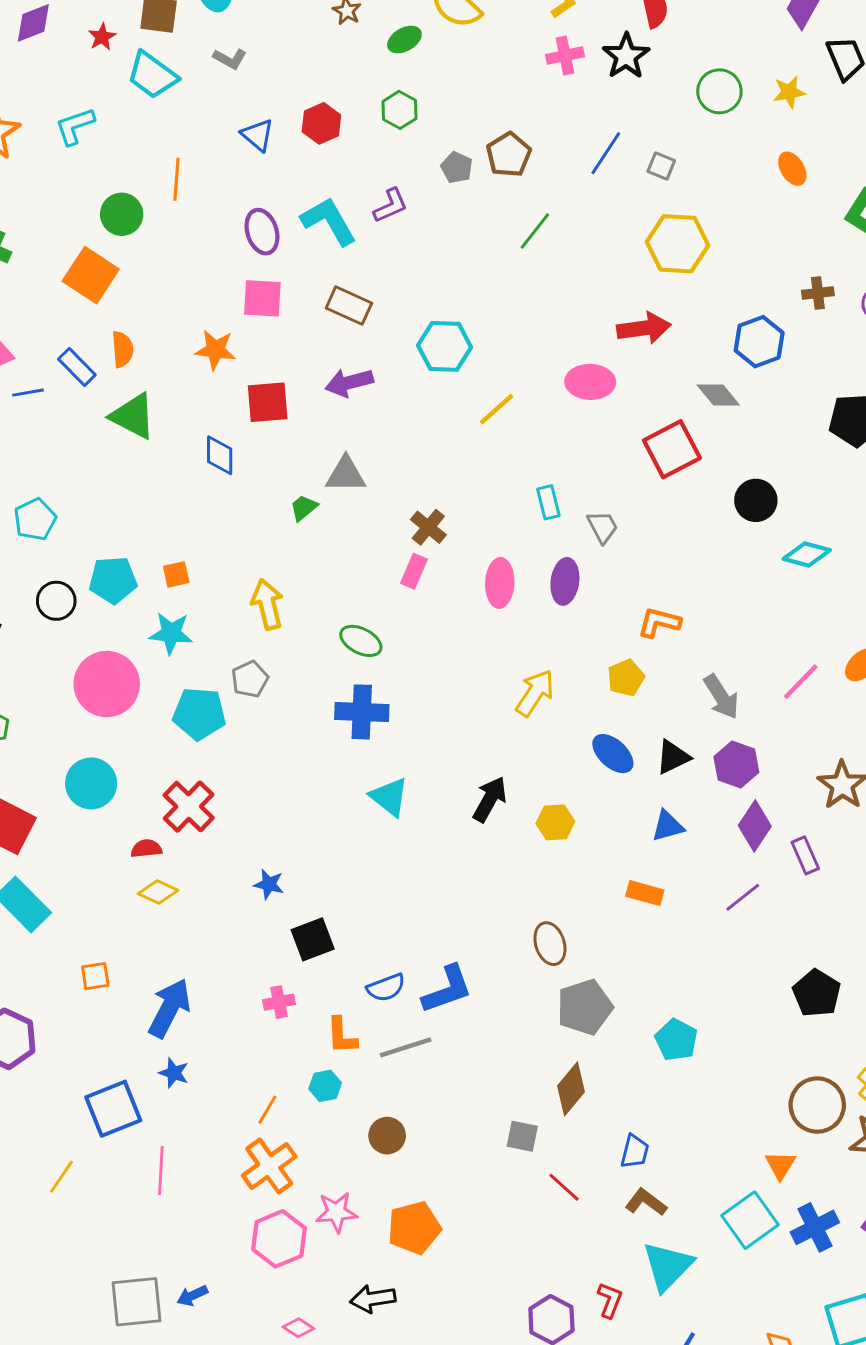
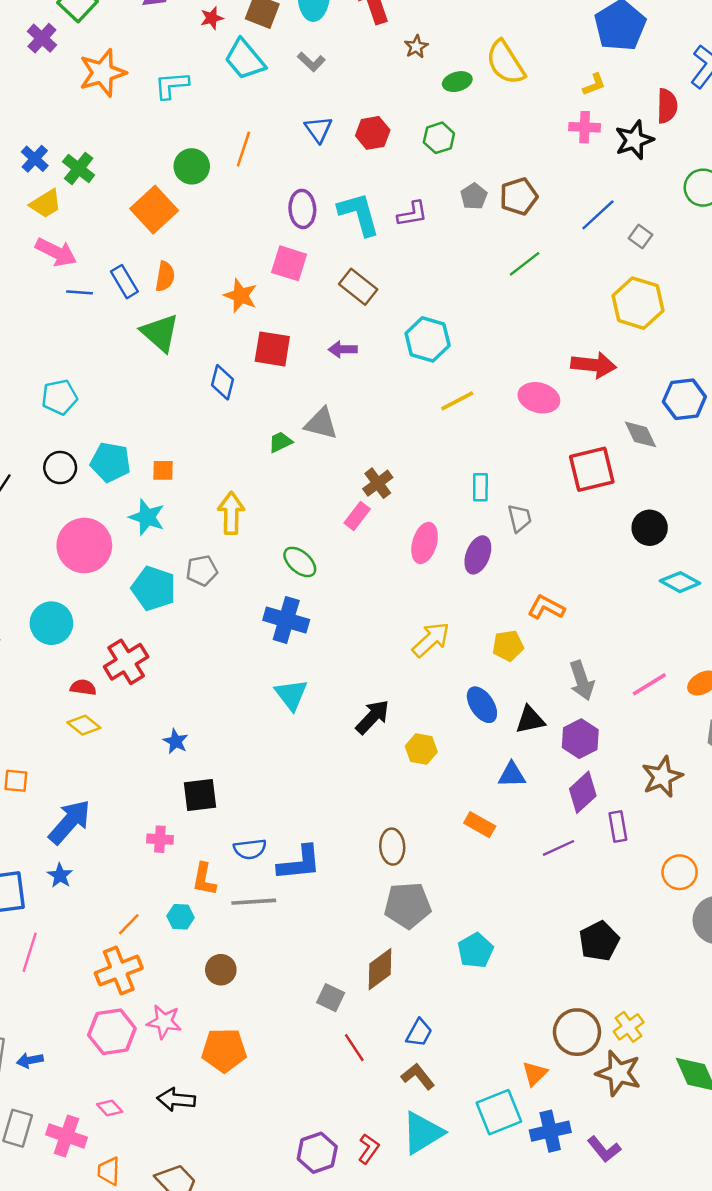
purple arrow: (349, 383) -> (343, 349), size x0.7

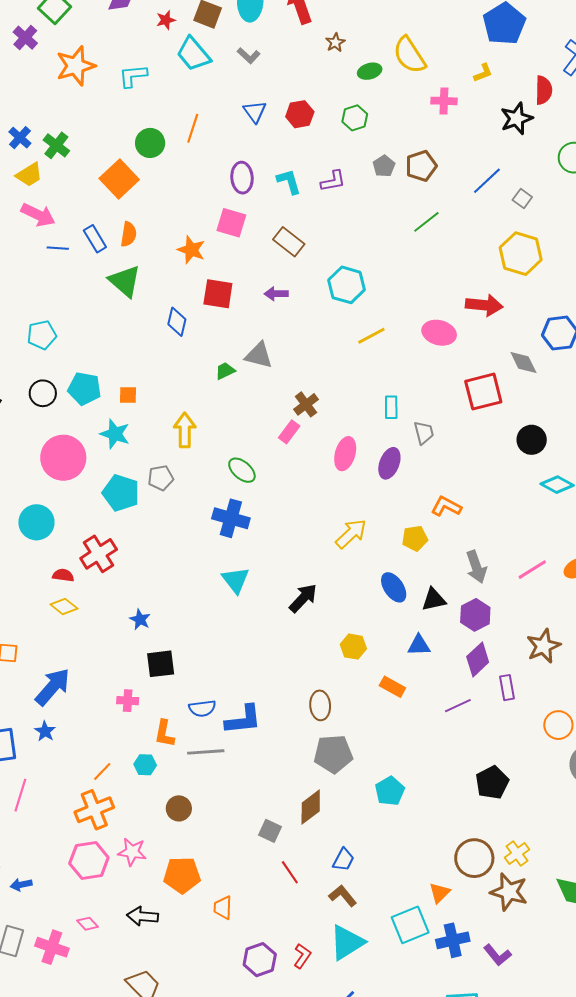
pink cross: (585, 127) -> (444, 101), moved
cyan L-shape: (359, 214) -> (289, 181), size x0.7
yellow hexagon: (421, 749) -> (353, 647), moved
orange trapezoid: (109, 1171) -> (223, 908), moved

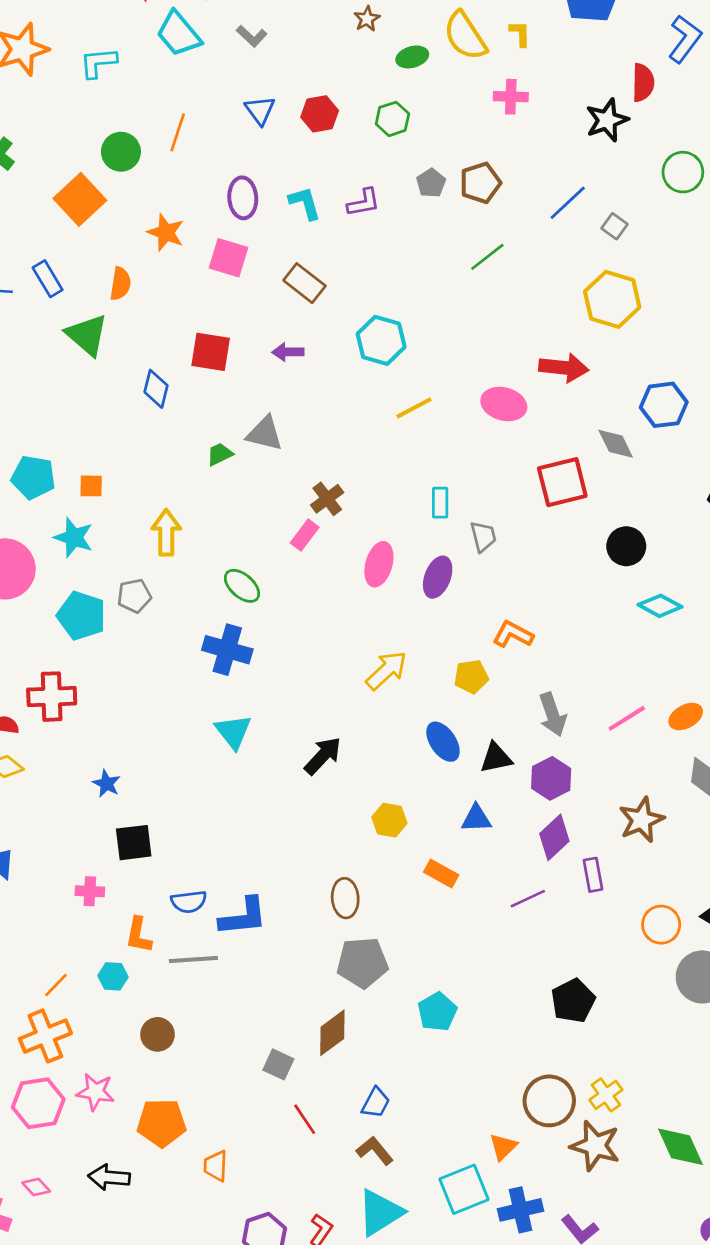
yellow L-shape: (483, 73) -> (520, 34), moved, turned -70
orange semicircle: (129, 234) -> (120, 284), moved
orange star: (191, 250) -> (166, 232), moved
red cross: (99, 554) -> (52, 697), turned 30

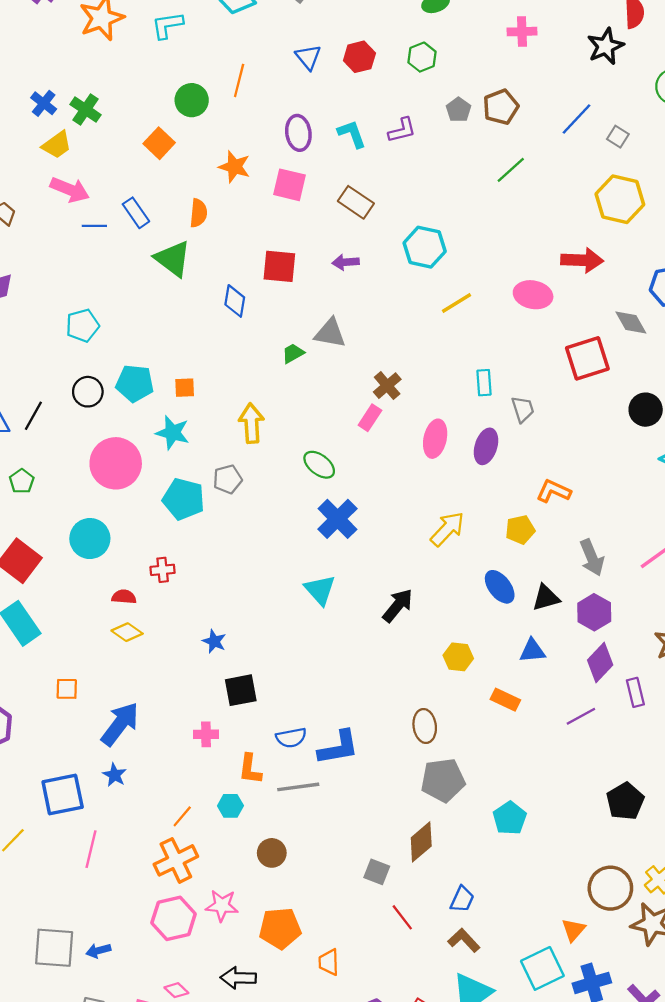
orange square: (80, 199) -> (159, 143), size x0.7
blue cross: (227, 650) -> (337, 519), moved, turned 33
red cross: (52, 697) -> (163, 570), size x0.6

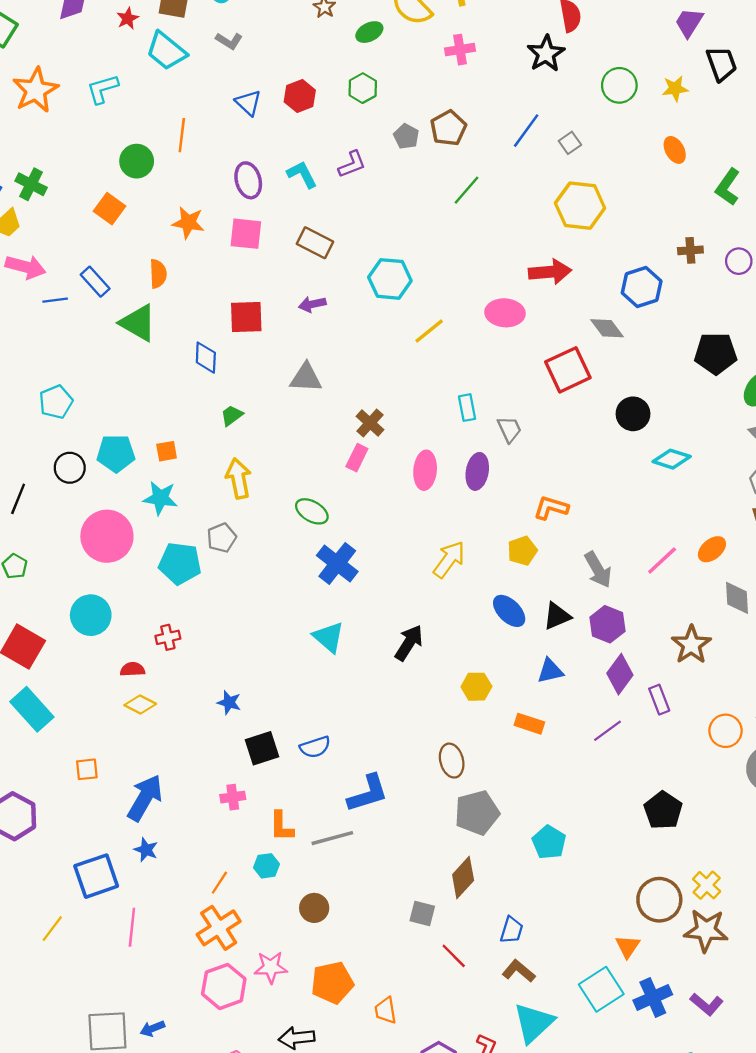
gray square: (618, 137) -> (570, 143), turned 30
green trapezoid: (293, 353) -> (232, 415), moved
blue semicircle: (291, 738) -> (315, 747), moved

